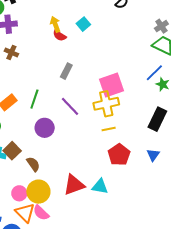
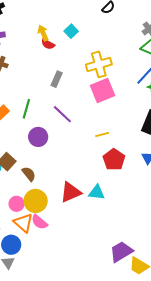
yellow cross: (106, 104) -> (99, 64), moved

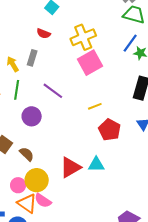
yellow arrow: (43, 33) -> (13, 64), moved
red semicircle: (48, 44) -> (44, 34), moved
gray rectangle: (57, 79) -> (32, 58), moved

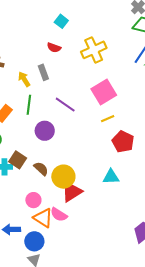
gray rectangle: (32, 58) -> (43, 72), turned -35
pink square: (90, 63) -> (104, 92), moved
red triangle: (70, 167) -> (72, 192), moved
yellow circle: (37, 180) -> (63, 177), moved

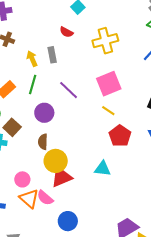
yellow line: (108, 119) -> (108, 111), turned 48
brown square: (18, 160) -> (12, 127), moved
brown semicircle: (41, 169) -> (43, 142), moved, turned -140
blue circle: (34, 241) -> (68, 221), moved

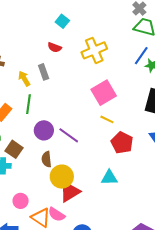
purple line: (69, 90) -> (69, 135), moved
pink circle: (22, 179) -> (21, 201), moved

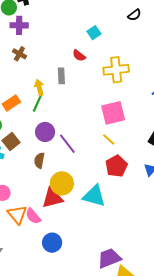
yellow arrow: (24, 78) -> (39, 87), moved
yellow circle: (62, 177) -> (62, 183), moved
cyan triangle: (109, 178) -> (94, 196), size x1.4

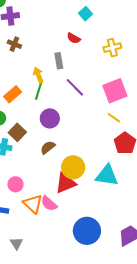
yellow cross: (116, 70) -> (112, 48), size x0.7
purple line: (67, 144) -> (75, 87), moved
brown semicircle: (39, 160) -> (48, 147), turned 49
blue circle: (52, 243) -> (87, 231), moved, size x1.4

